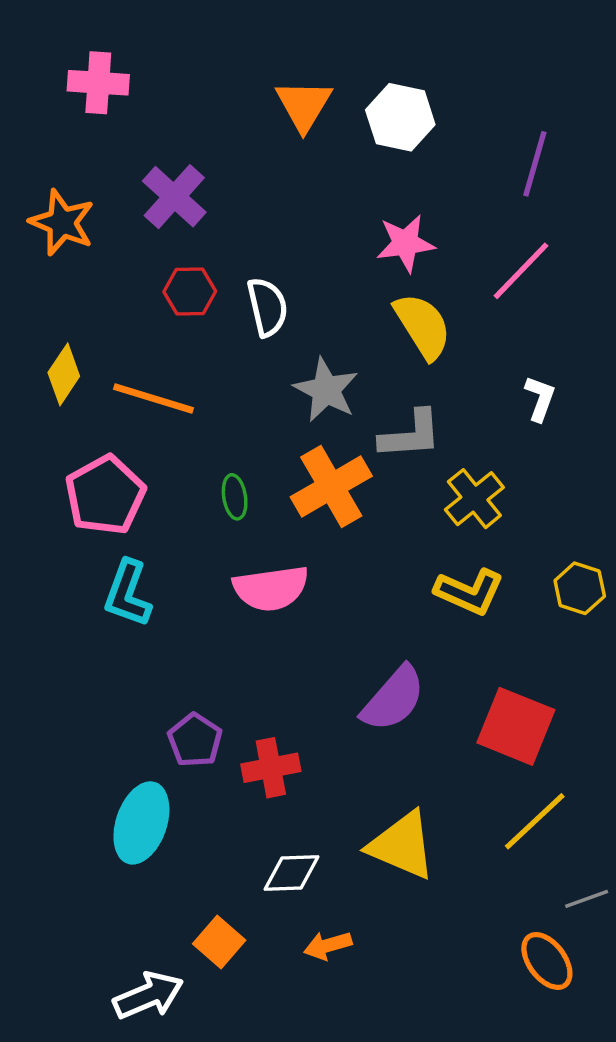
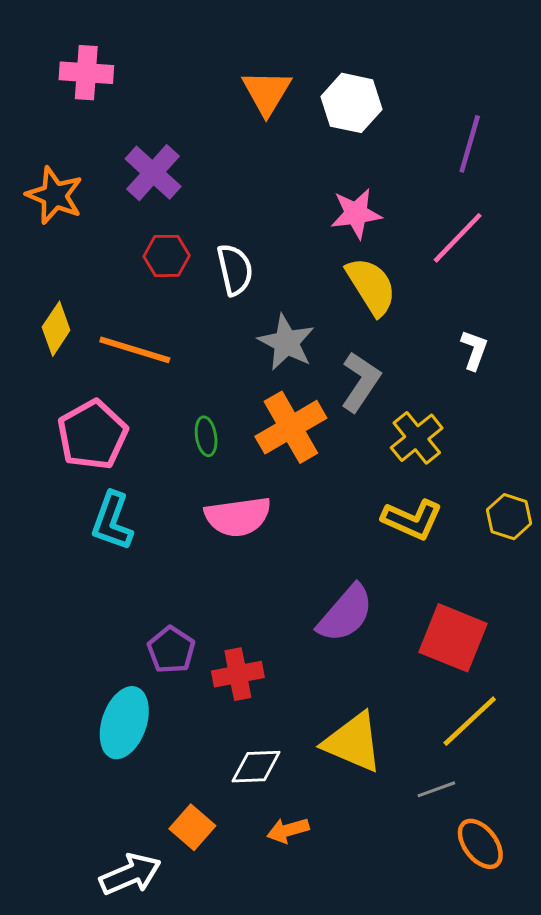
gray L-shape: (411, 435) -> (361, 382), turned -52
gray line: (587, 899) -> (436, 789), moved

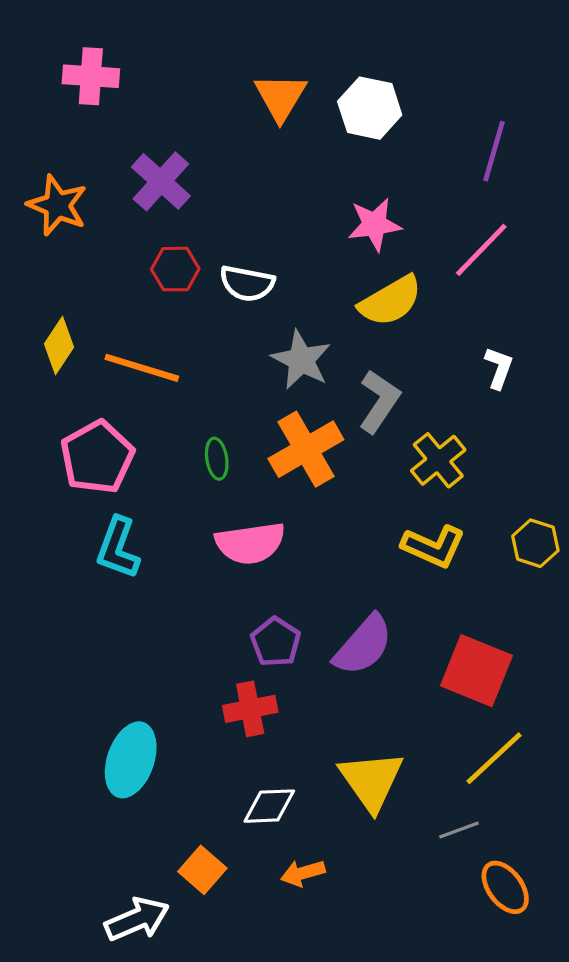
white semicircle: (235, 270) -> (247, 283), turned 114
yellow semicircle: (371, 286) -> (390, 301), turned 92
purple pentagon: (171, 650) -> (276, 642), moved
yellow triangle: (353, 742) -> (371, 781), turned 32

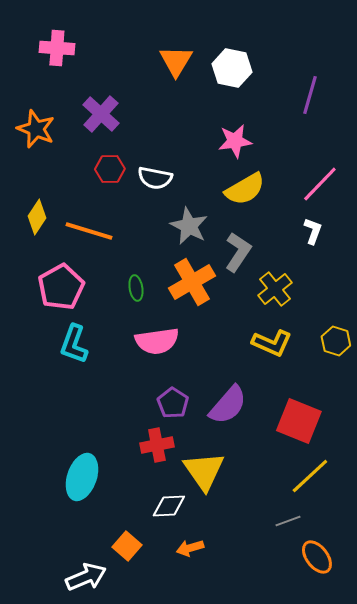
pink line: (481, 250) -> (320, 184), moved
yellow triangle: (371, 781) -> (204, 471), moved

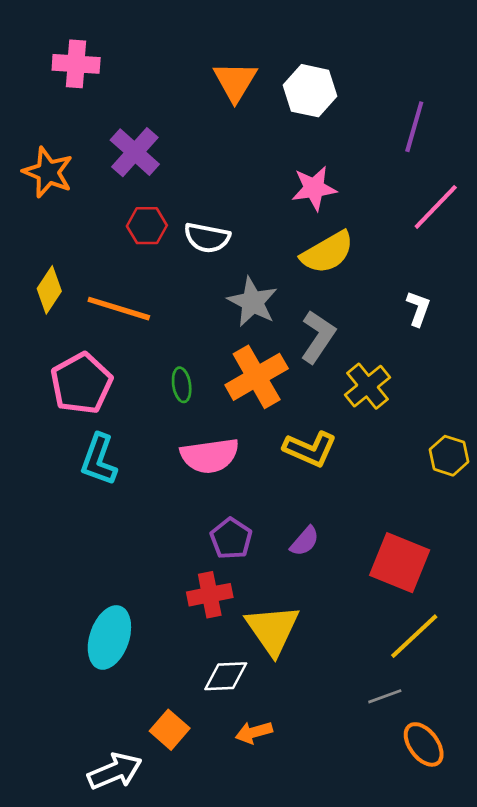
pink line: (320, 184) -> (436, 207), moved
yellow L-shape: (272, 343) -> (310, 449), moved
purple semicircle: (228, 405) -> (305, 541), size x0.6

